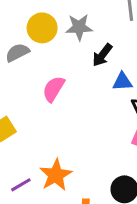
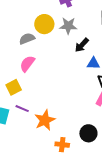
pink semicircle: (54, 89) -> (27, 64), moved
purple line: (21, 185) -> (22, 109), moved, turned 48

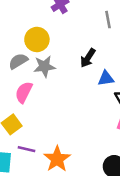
gray star: (68, 26) -> (44, 66), moved

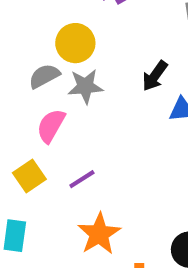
purple line: (26, 149) -> (82, 179), moved, turned -48

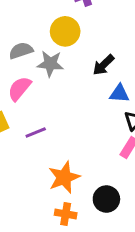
yellow circle: (75, 43) -> (65, 31), moved
orange star: (99, 234) -> (64, 177), moved

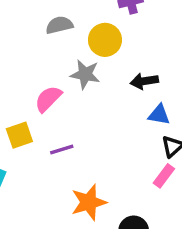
gray semicircle: (21, 51) -> (59, 25), moved
black arrow: (103, 65) -> (144, 81), turned 30

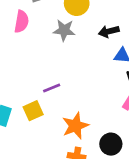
pink semicircle: (48, 99) -> (21, 22), moved, turned 150
yellow square: (19, 135) -> (33, 111), moved

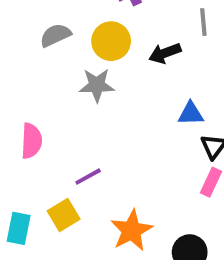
pink semicircle: (21, 22) -> (31, 141), moved
black arrow: (109, 31) -> (165, 53), moved

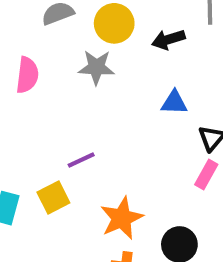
blue triangle: (191, 114) -> (174, 102), moved
pink semicircle: (31, 141) -> (27, 75), moved

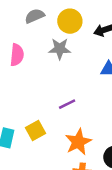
purple line: (81, 160) -> (67, 104), moved

